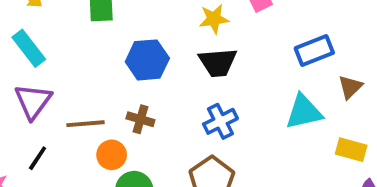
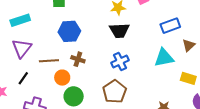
cyan rectangle: (29, 48) -> (20, 20), turned -72
blue hexagon: (147, 60) -> (69, 31), moved

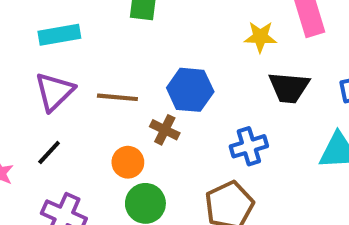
blue hexagon: (69, 31) -> (190, 90), moved
black trapezoid: (119, 31) -> (289, 88), moved
brown line: (49, 61) -> (117, 97), moved

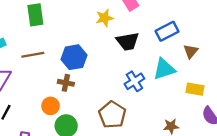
brown line: (117, 97) -> (33, 55), moved
blue cross: (249, 146) -> (134, 81), moved

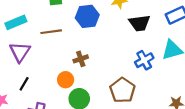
blue hexagon: (74, 57) -> (87, 16), moved
brown cross: (66, 83) -> (81, 59), turned -32

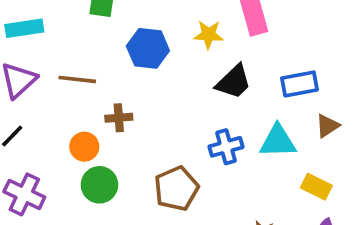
black trapezoid: (139, 23) -> (234, 82), turned -50
brown line: (51, 32) -> (77, 79), moved

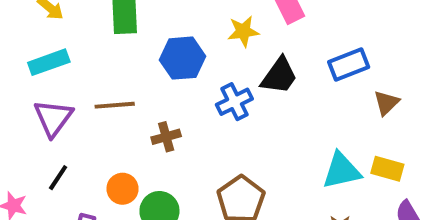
cyan triangle: (278, 141) -> (341, 171), moved
orange circle: (84, 147) -> (123, 189), moved
blue cross: (226, 147) -> (234, 102), moved

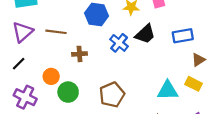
blue cross: (234, 102) -> (119, 43), turned -36
yellow rectangle: (387, 169) -> (193, 84), moved

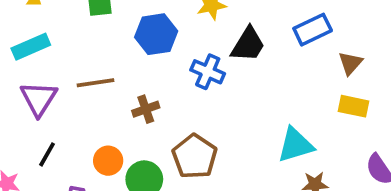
cyan triangle: (168, 91) -> (295, 145), moved
brown pentagon: (112, 95) -> (195, 156), moved

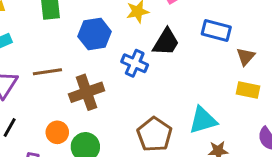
blue rectangle: (313, 30) -> (216, 30), turned 40
brown cross: (146, 109) -> (87, 92), size x1.6
brown pentagon: (195, 156) -> (155, 134), moved

